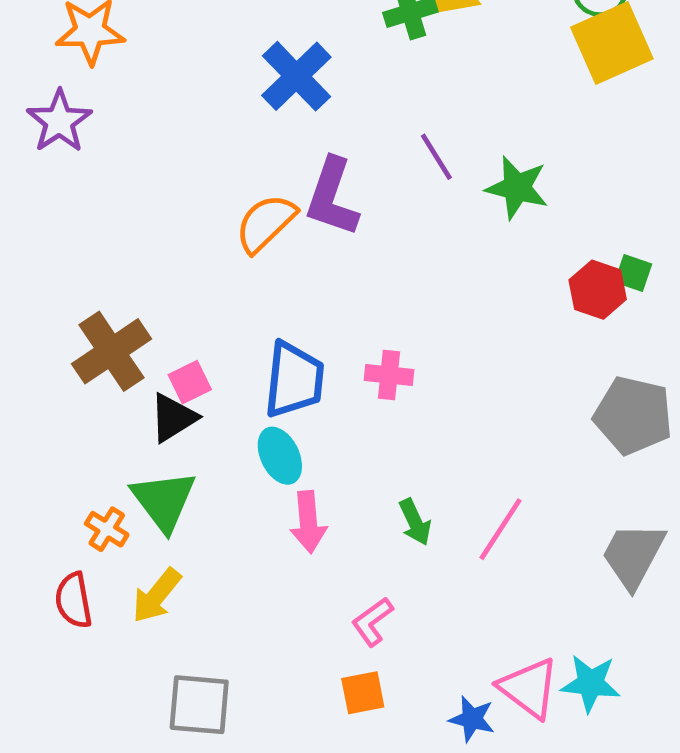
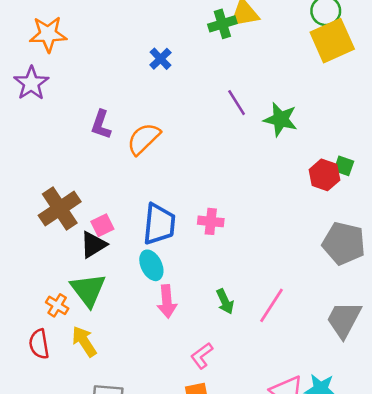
blue cross: (296, 76) -> (160, 59), size x0.6
purple L-shape: (332, 197) -> (101, 125), moved, size x0.7
yellow arrow: (157, 596) -> (84, 342), turned 108

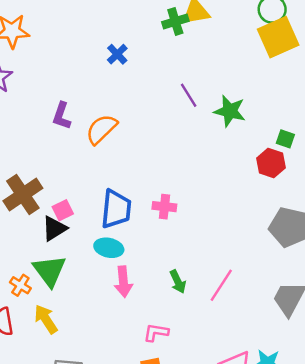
green square: (344, 166) -> (285, 139), moved
cyan ellipse: (151, 265) -> (109, 248), turned -52
pink L-shape: (202, 356) -> (156, 332), turned 45

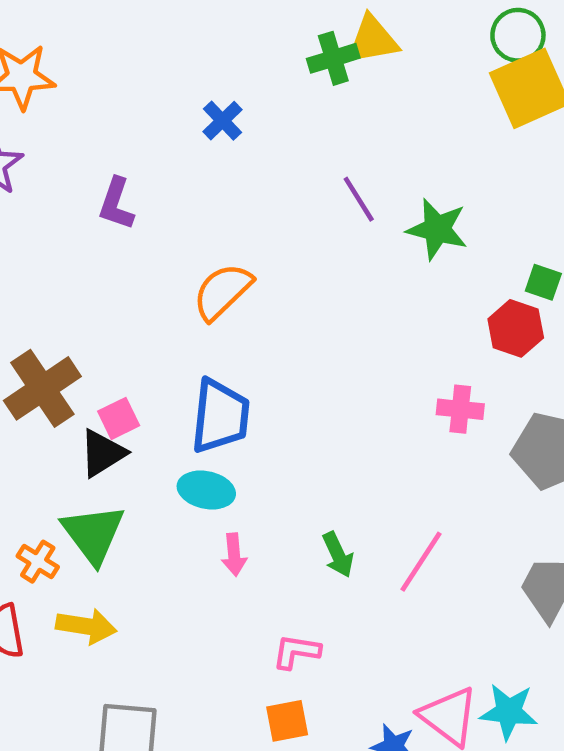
purple L-shape: (62, 116) -> (116, 204), moved
orange semicircle: (102, 129) -> (222, 291), moved
pink cross: (164, 207) -> (460, 409), moved
pink arrow: (123, 282) -> (234, 555), size x0.7
yellow arrow: (46, 319) -> (86, 626), turned 132

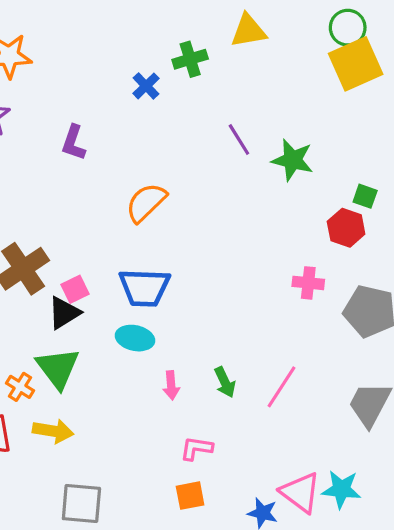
green cross: (333, 58) -> (190, 59), moved
blue trapezoid: (220, 416) -> (144, 288), turned 86
pink arrow: (234, 555) -> (171, 385), moved

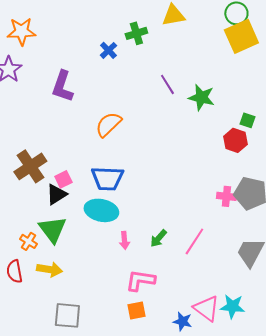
purple L-shape: (74, 143) -> (62, 86), size x1.4
pink cross: (308, 283) -> (226, 196), moved
cyan ellipse: (135, 338) -> (101, 210), size x1.4
green arrow: (225, 382) -> (158, 238), turned 66
pink L-shape: (196, 448) -> (140, 280), size x1.4

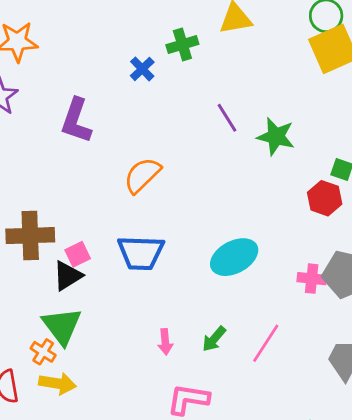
brown cross: (30, 166) -> (30, 236), turned 32
cyan ellipse: (101, 210) -> (234, 257), moved, turned -40
orange cross: (28, 241) -> (43, 352), moved

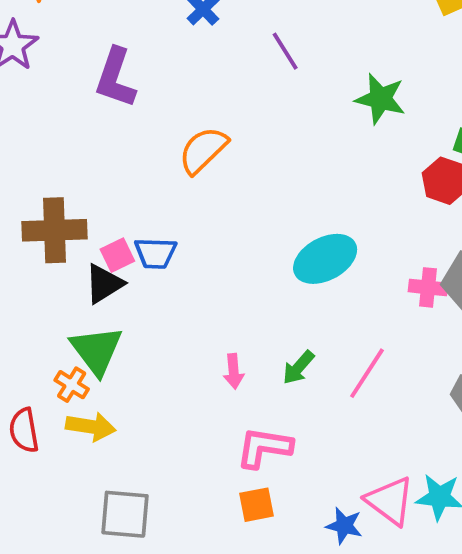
purple line: (227, 118) -> (285, 51), moved
blue trapezoid: (141, 253) -> (155, 253), moved, size x0.7

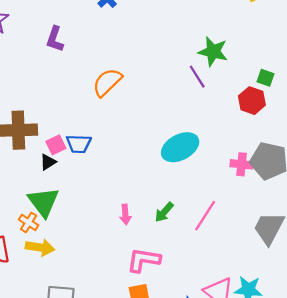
purple line: (285, 51) -> (197, 77), moved
purple L-shape: (115, 78) -> (55, 39), size x0.7
black triangle: (104, 284) -> (48, 162), size x0.7

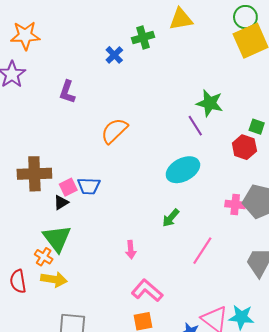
cyan ellipse: (180, 147) -> (183, 170), moved
green arrow: (164, 212) -> (171, 218), moved
pink L-shape: (144, 260) -> (147, 291), turned 32

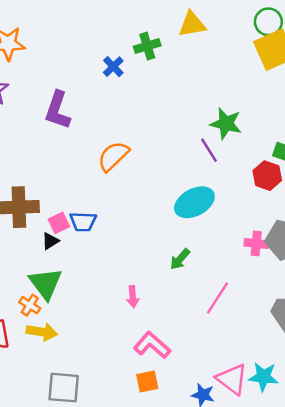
purple L-shape: (67, 92) -> (58, 110), size x1.4

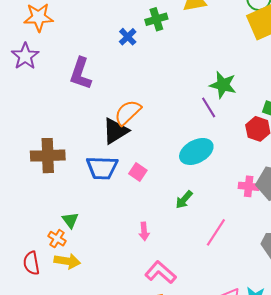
blue trapezoid: (83, 222) -> (102, 168), size x1.4
pink square: (59, 223) -> (138, 172), moved, turned -30
black triangle: (50, 241) -> (115, 131), moved, size x1.8
green triangle: (45, 283) -> (70, 220), size x0.6

